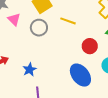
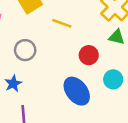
gray circle: (39, 28) -> (25, 50), moved

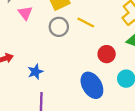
gray circle: (25, 50) -> (59, 27), moved

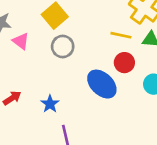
yellow line: (86, 23) -> (121, 35), moved
blue ellipse: (92, 85) -> (102, 84), moved

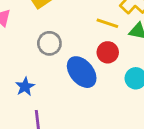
gray circle: (63, 46) -> (49, 43), moved

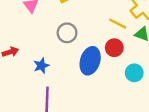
blue ellipse: (82, 72) -> (90, 61), turned 48

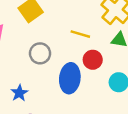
yellow line: (118, 24) -> (80, 34), moved

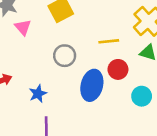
yellow line: (80, 34) -> (109, 41), turned -30

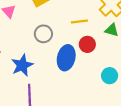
blue star: (38, 94) -> (22, 65), size x1.5
cyan circle: (142, 96) -> (110, 76), moved

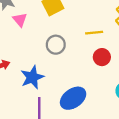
blue ellipse: (66, 58) -> (73, 98), moved, turned 40

